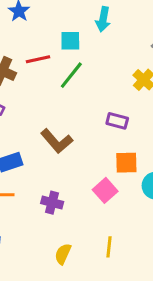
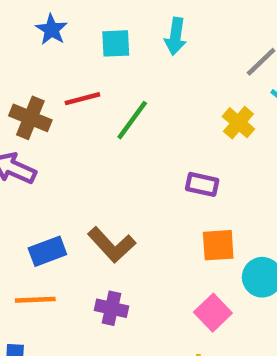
cyan square: (70, 41) -> (116, 43), moved
brown L-shape: (57, 141) -> (112, 245), moved
pink square: (105, 190) -> (213, 313), moved

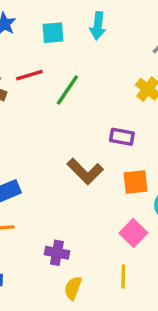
brown L-shape: (112, 245) -> (85, 171), moved
purple cross: (111, 308) -> (57, 253), moved

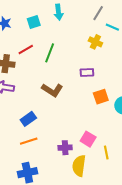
brown L-shape: (85, 171) -> (52, 90), moved
pink square: (133, 233) -> (88, 139), moved
yellow semicircle: (73, 288) -> (79, 166), size x1.5

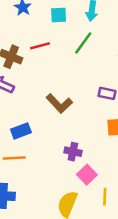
green line: (50, 53) -> (83, 43), moved
purple cross: (65, 148) -> (73, 152), moved

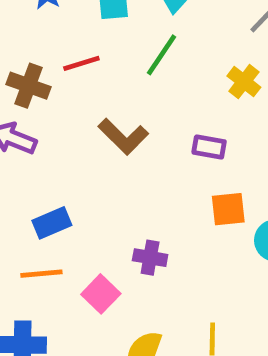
brown L-shape: (59, 103) -> (123, 136), moved
pink square: (87, 175) -> (101, 294), moved

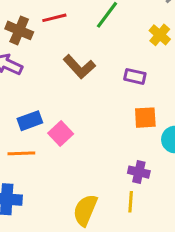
purple cross: (150, 258) -> (139, 172), moved
pink square: (101, 294) -> (61, 134), moved

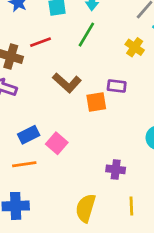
orange square: (145, 118) -> (96, 102), moved
purple cross: (139, 172) -> (116, 169), moved
yellow line: (131, 202) -> (131, 206), moved

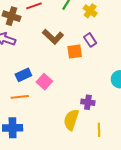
yellow cross: (135, 47) -> (90, 11), moved
purple rectangle: (117, 86) -> (90, 40), turned 48
yellow semicircle: (86, 208) -> (71, 120), moved

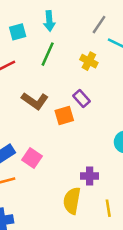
yellow cross: (90, 11) -> (89, 61), moved

